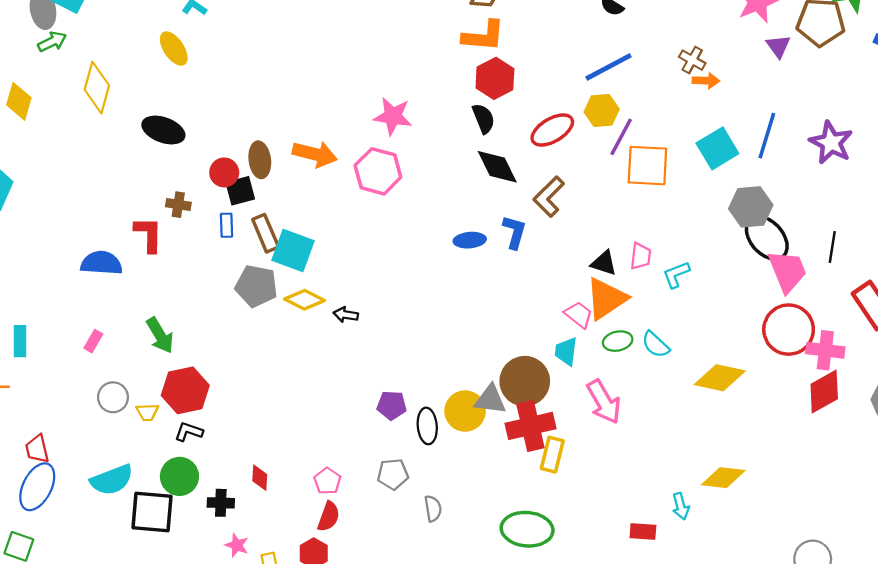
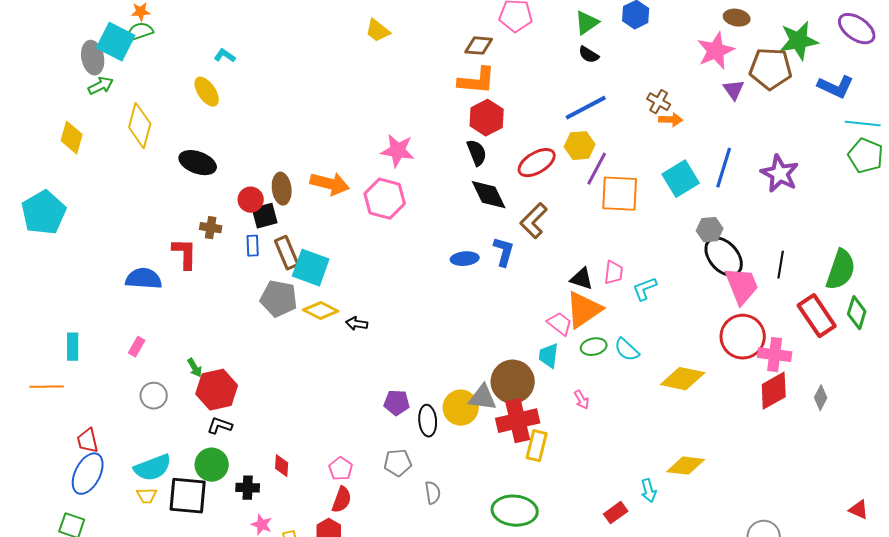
gray hexagon: (751, 207) -> (710, 230), size x0.7
green arrow: (160, 335) -> (195, 368), moved, size x0.6
pink arrow: (604, 402) -> (582, 400), size x0.5
yellow trapezoid: (147, 412) -> (147, 496), moved
red rectangle: (643, 531) -> (616, 513), turned -40

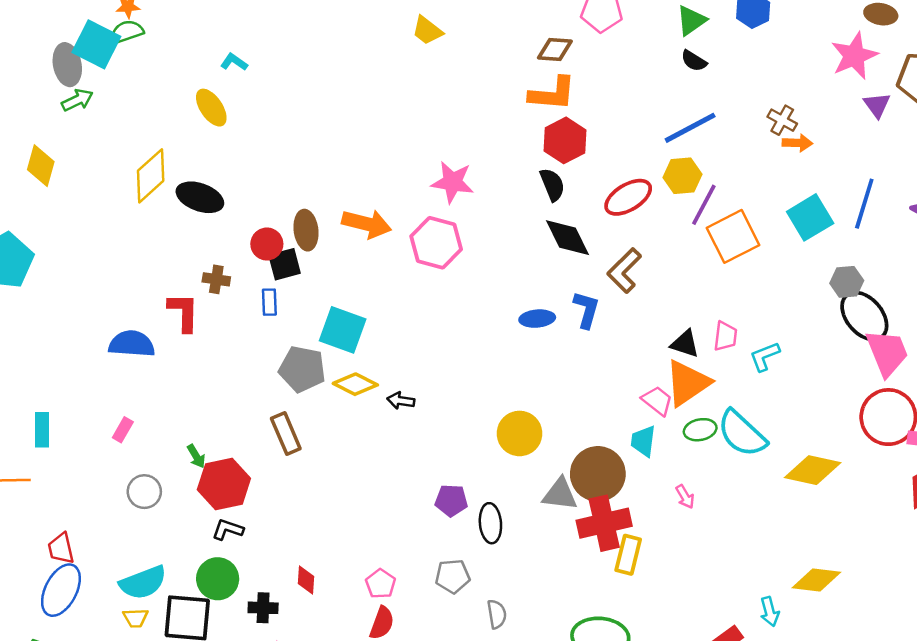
yellow diamond: (140, 126) -> (151, 176), moved, turned 33
orange square: (620, 194) -> (733, 236), turned -30
brown rectangle: (287, 253) -> (286, 433), moved
cyan semicircle: (627, 350) -> (742, 433), size x1.6
yellow circle: (461, 408) -> (519, 433), moved

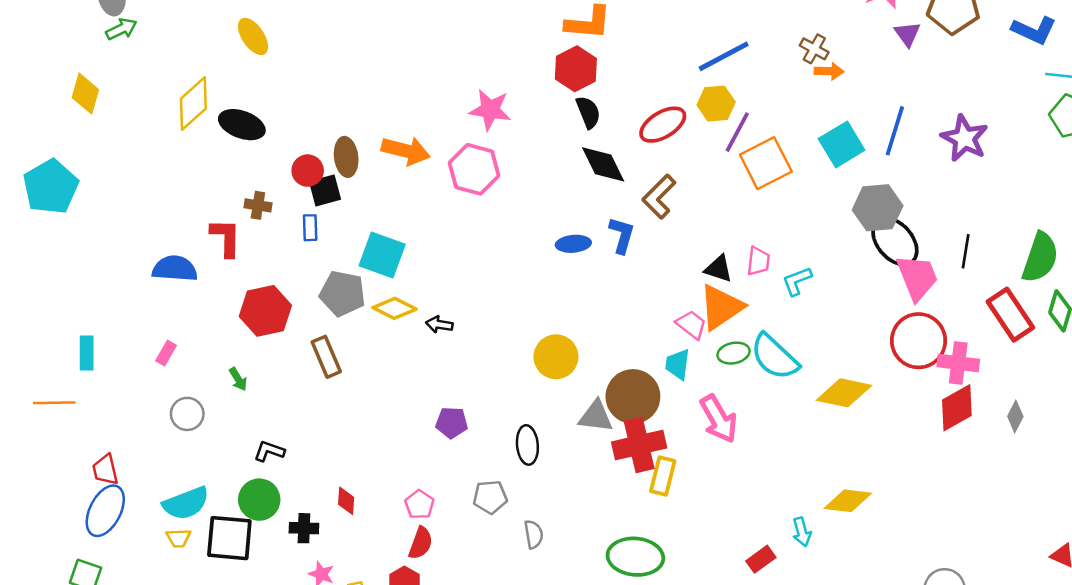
red hexagon: (565, 140) -> (576, 69), moved
gray hexagon: (847, 282) -> (878, 208), size x1.5
red hexagon: (224, 484) -> (265, 311), moved
pink arrow: (685, 497) -> (719, 419), size x2.0
purple pentagon: (451, 500) -> (452, 423), moved

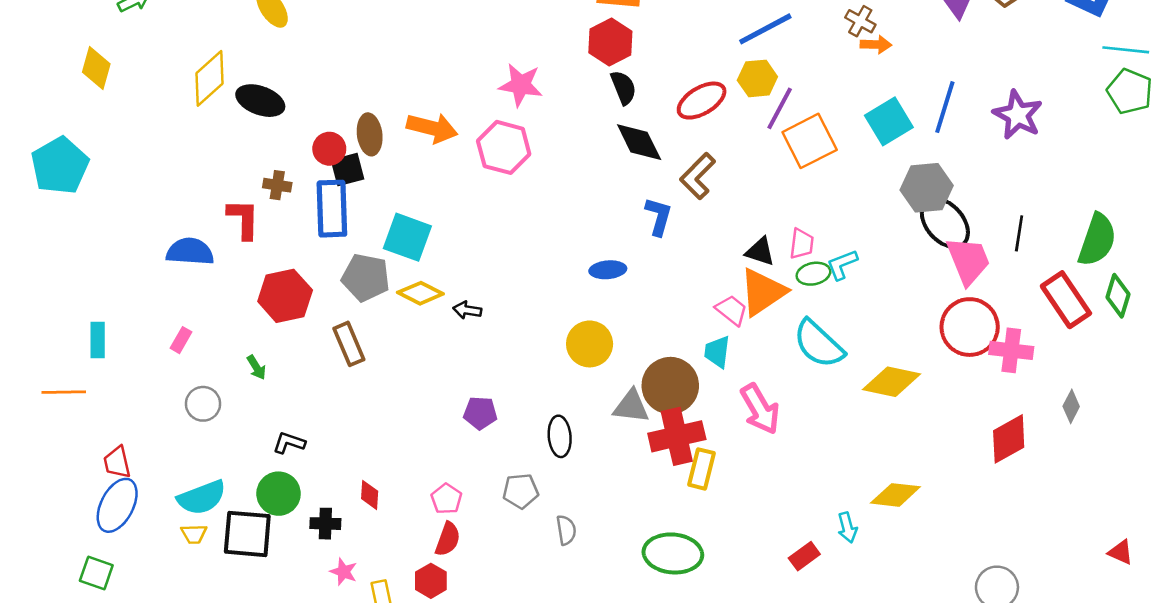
blue rectangle: (310, 228) -> (332, 209), size x2.0
blue ellipse: (573, 244) -> (608, 270), moved
green ellipse: (734, 353) -> (813, 274), moved
red diamond: (957, 408) -> (1009, 439), moved

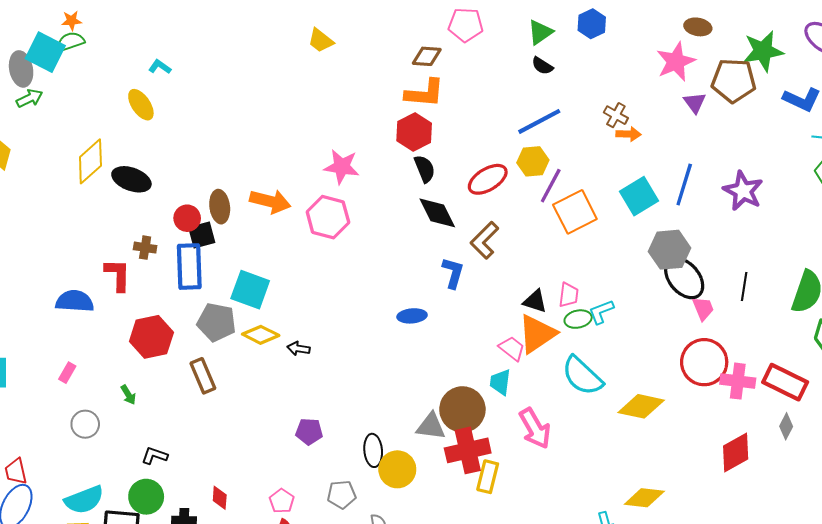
pink trapezoid: (968, 261) -> (703, 309), size x0.6
red rectangle: (1066, 300) -> (785, 382), moved, turned -30
yellow circle: (590, 344) -> (397, 469), moved

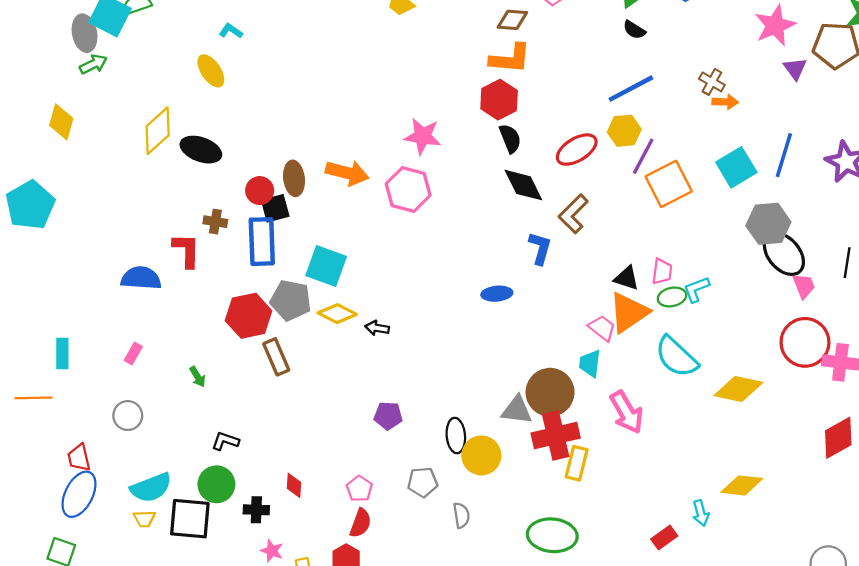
red hexagon: (151, 337) -> (249, 316), moved
gray circle: (85, 424) -> (128, 416), moved

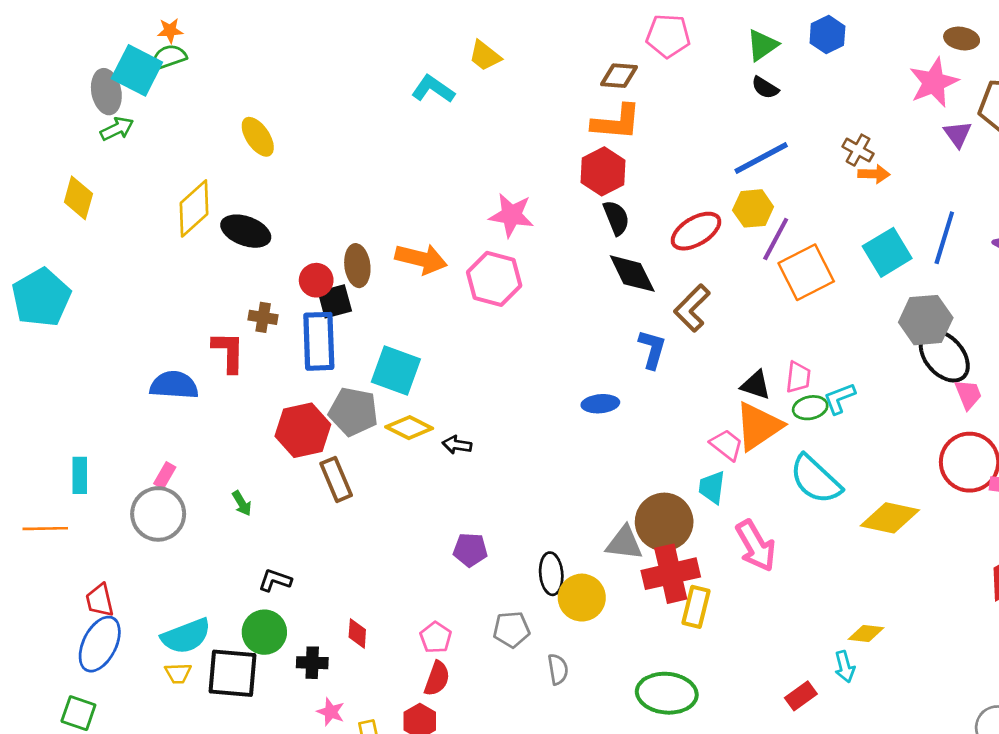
cyan L-shape: (231, 31) -> (433, 89), moved, size x1.5
gray circle: (128, 416) -> (158, 514), moved, size x1.5
yellow diamond: (742, 485) -> (866, 633), moved, size x0.7

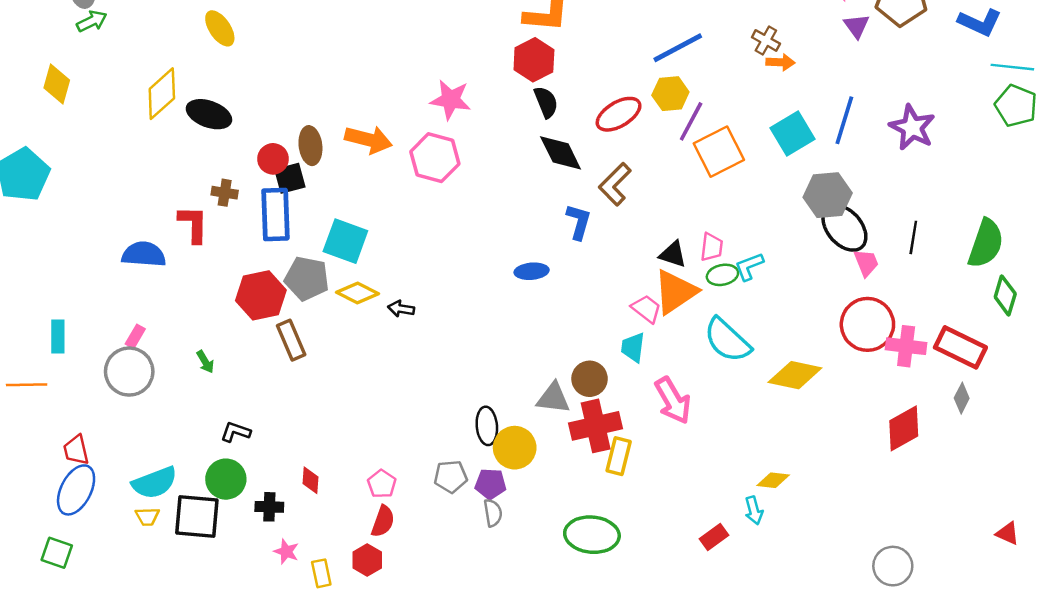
brown circle: (664, 522) -> (590, 379), size x0.7
purple pentagon: (470, 550) -> (490, 484), moved

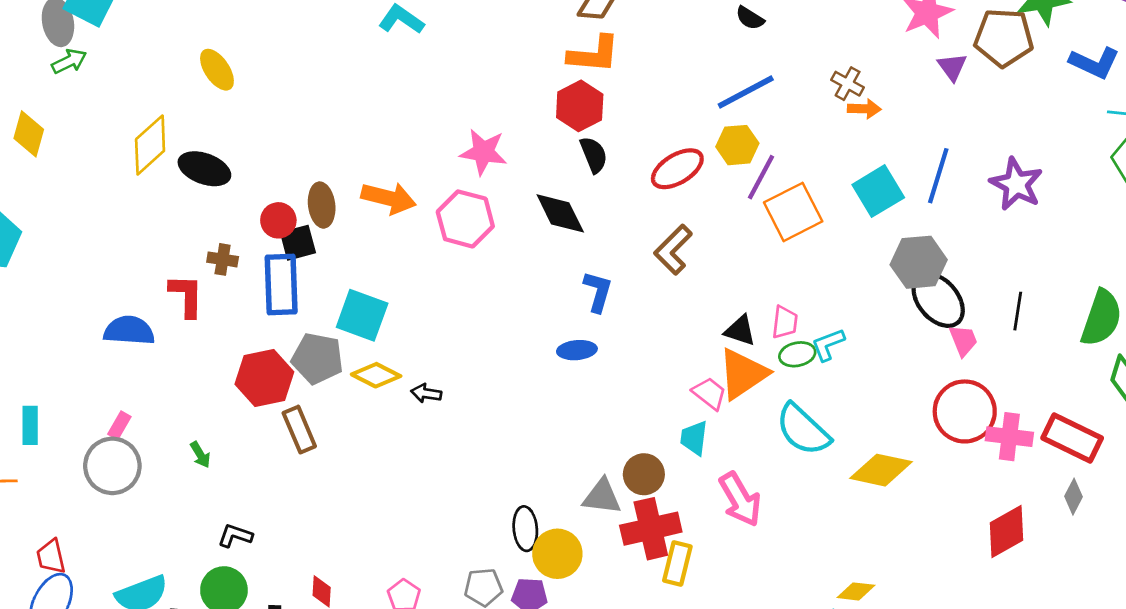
black diamond: (561, 153) -> (560, 213), moved
blue L-shape: (579, 222) -> (598, 291), moved

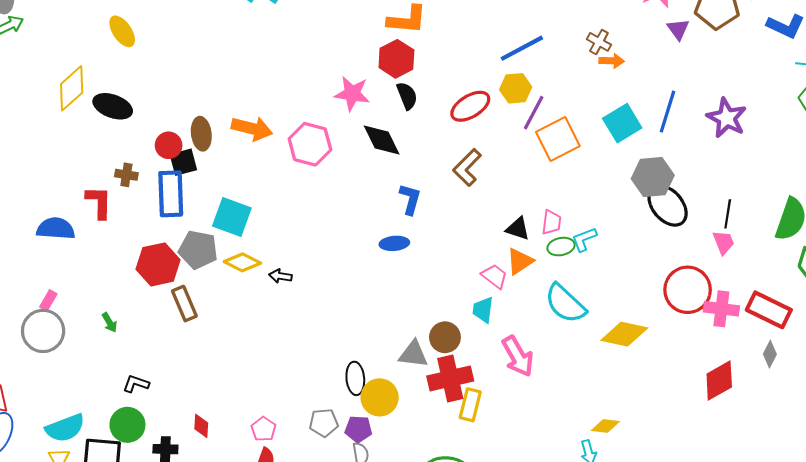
pink star: (483, 152) -> (352, 94), moved
pink trapezoid: (963, 340) -> (723, 242), moved
orange triangle: (743, 374) -> (520, 261), size x0.7

